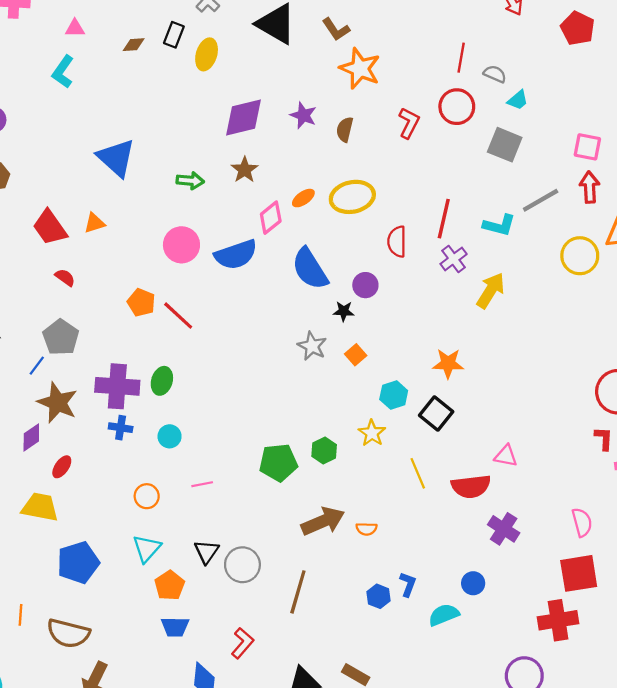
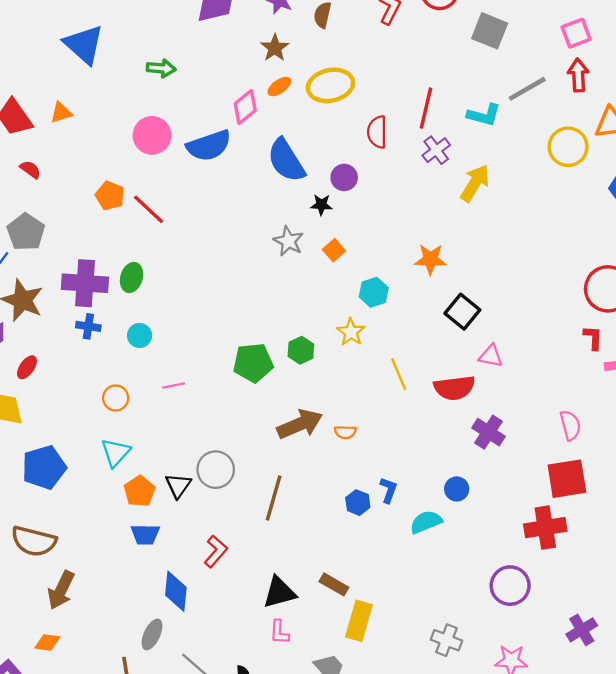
pink square: (587, 147) -> (576, 33), turned -32
brown star: (245, 170) -> (275, 48), moved
black square: (436, 413) -> (462, 312), moved
black triangle: (207, 552) -> (178, 486), moved

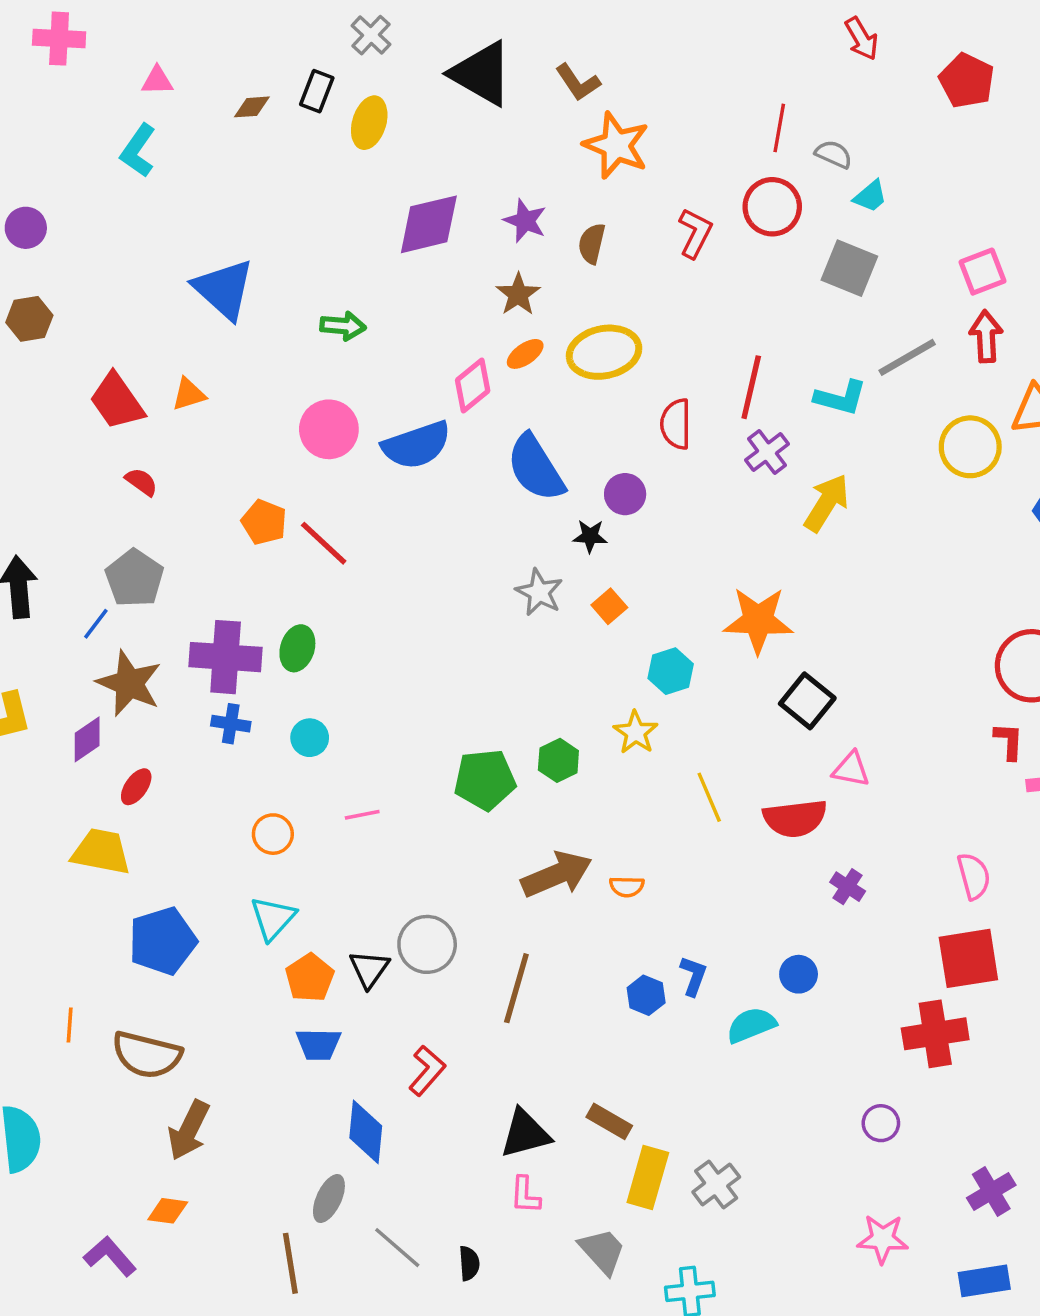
orange star: (431, 259) -> (758, 620), size x1.4
purple cross: (489, 432) -> (848, 887), size x0.7
purple circle: (510, 586) -> (881, 1123), size x0.6
gray cross: (446, 640) -> (716, 1184), moved, turned 32

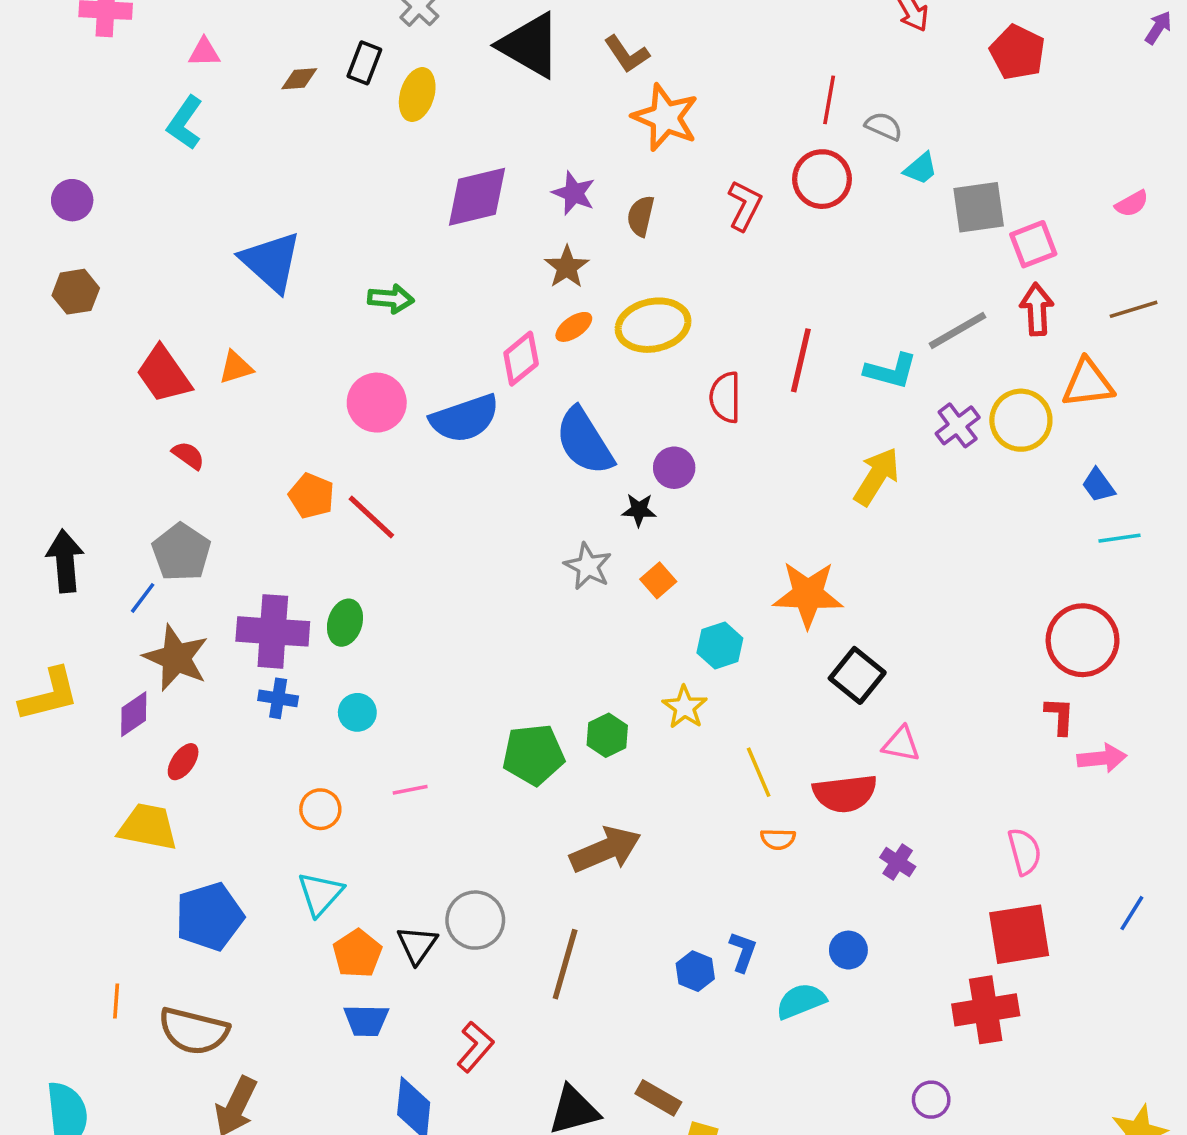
gray square: (849, 268) -> (979, 207), moved, turned -30
purple cross: (767, 452) -> (958, 425), moved
orange semicircle: (627, 887) -> (778, 839), moved

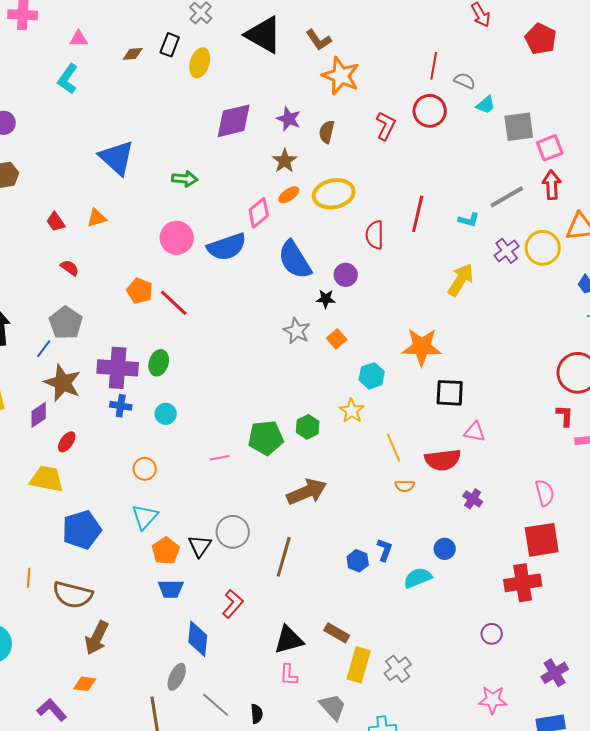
cyan L-shape: (891, 371) -> (469, 220), size x0.7
red trapezoid: (164, 374) -> (56, 222), size x0.6
black square: (857, 675) -> (450, 393), turned -36
pink line: (410, 790) -> (220, 458), moved

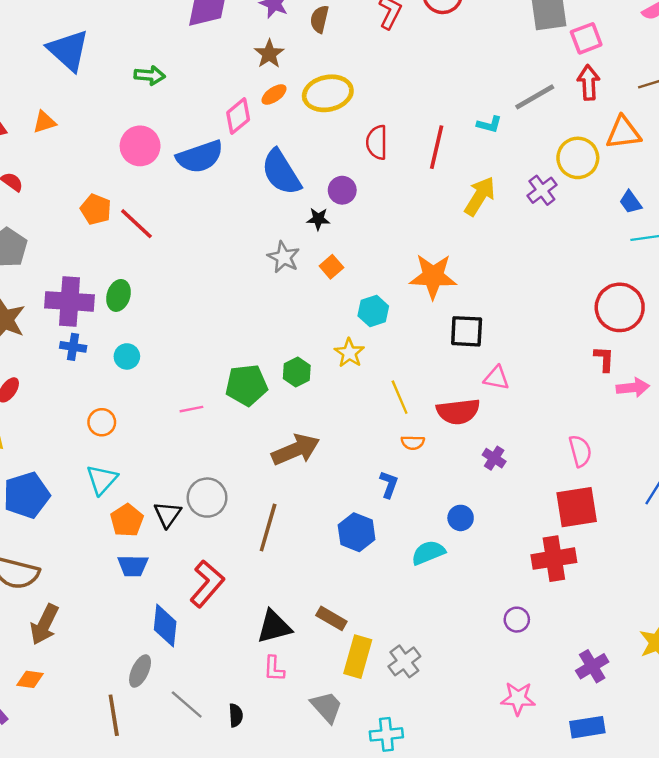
red line: (418, 214) -> (437, 147), moved
purple cross: (507, 251) -> (542, 190), moved
blue L-shape: (385, 550) -> (389, 484), moved
blue hexagon: (358, 561) -> (357, 532), size x1.4
red L-shape: (233, 604) -> (207, 584), size x1.4

